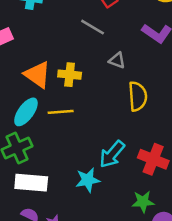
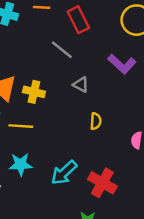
yellow semicircle: (138, 96) -> (96, 121), size x0.6
cyan star: (88, 180) -> (21, 164), moved

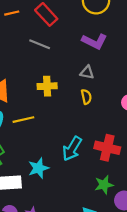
gray triangle: (81, 84) -> (87, 72), moved
yellow cross: (34, 92) -> (47, 86), moved
cyan star: (21, 164) -> (38, 168), moved

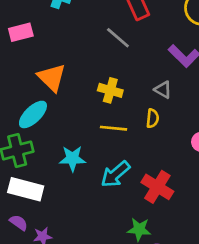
yellow line: (23, 120) -> (114, 128), moved
cyan star: (38, 168) -> (72, 159), moved

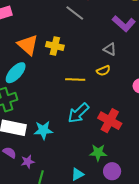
yellow cross: (110, 90) -> (55, 46), moved
yellow semicircle: (153, 118) -> (103, 71), turned 64
cyan star: (72, 159) -> (43, 130), moved

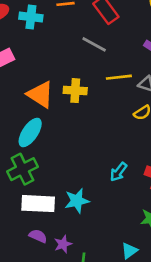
yellow line: (75, 79) -> (119, 77), moved
cyan arrow: (78, 113) -> (119, 172), size x0.7

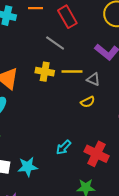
yellow cross: (75, 91) -> (45, 72), moved

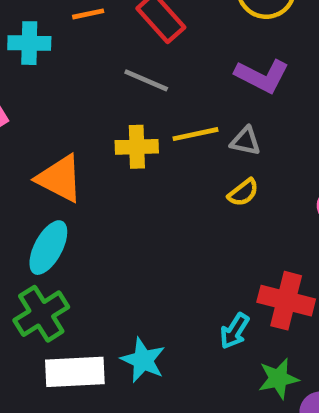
cyan arrow: (64, 147) -> (235, 331), moved
cyan star: (28, 167) -> (143, 360), turned -30

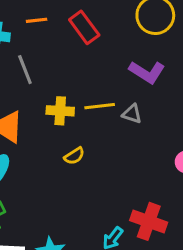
gray line: (146, 80) -> (25, 70), moved, turned 40
yellow semicircle: (243, 193) -> (74, 156), moved

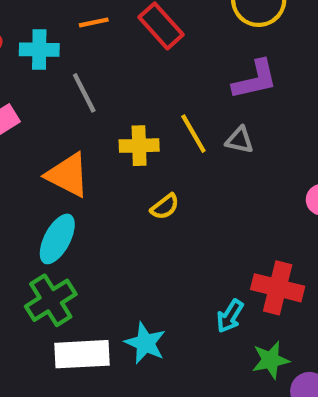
purple L-shape: (147, 72) -> (255, 80), turned -40
yellow line: (100, 106) -> (193, 134), turned 72

